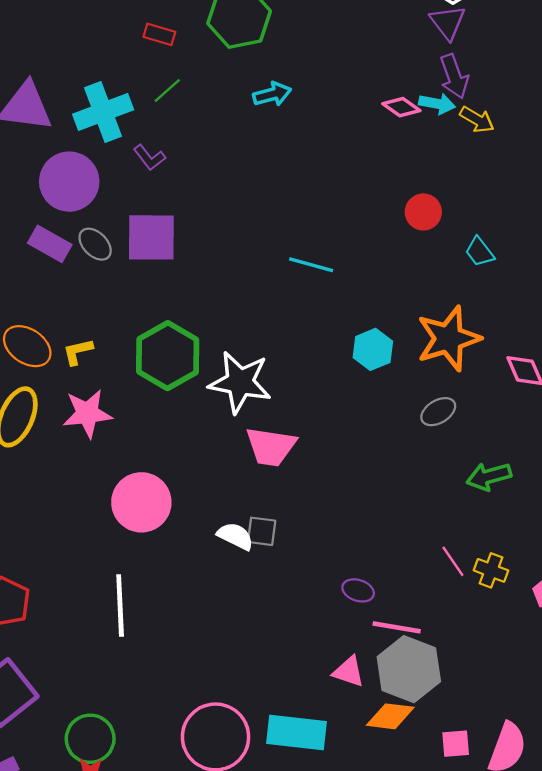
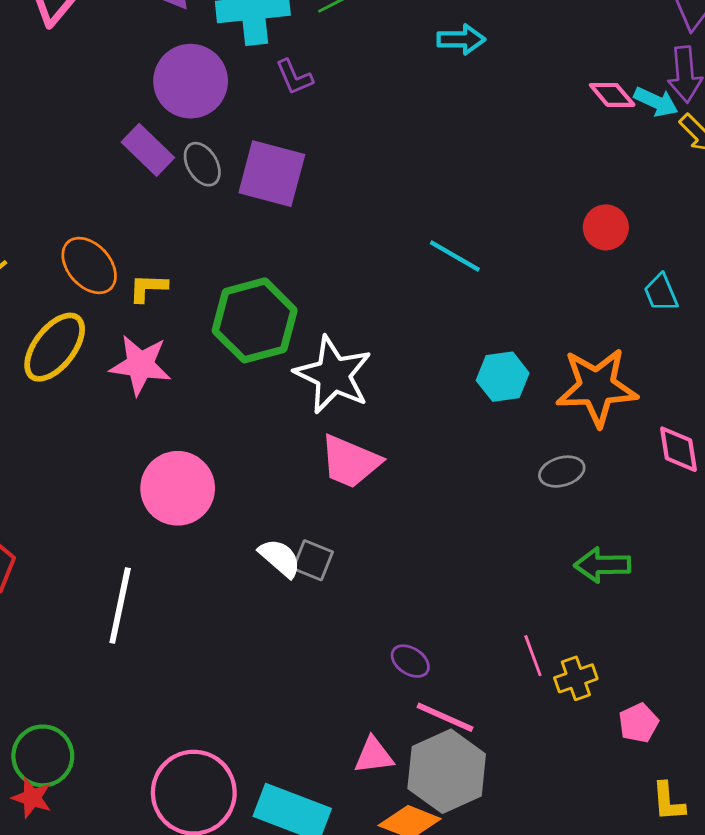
yellow cross: (491, 570) -> (576, 678), turned 36
pink triangle: (349, 672) -> (374, 755), turned -40

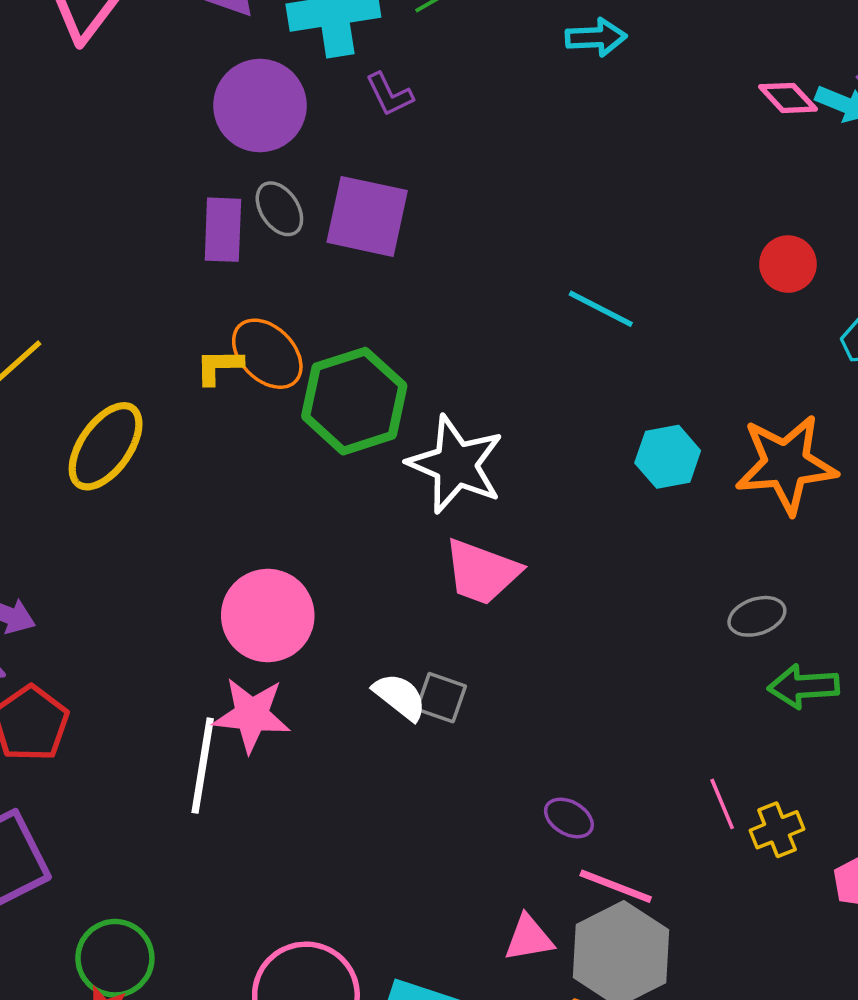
purple rectangle: (148, 150) -> (223, 230), moved, turned 51
orange ellipse: (89, 265) -> (267, 354), moved
pink star: (140, 365) -> (252, 715), moved
gray ellipse: (562, 472) -> (757, 616), moved

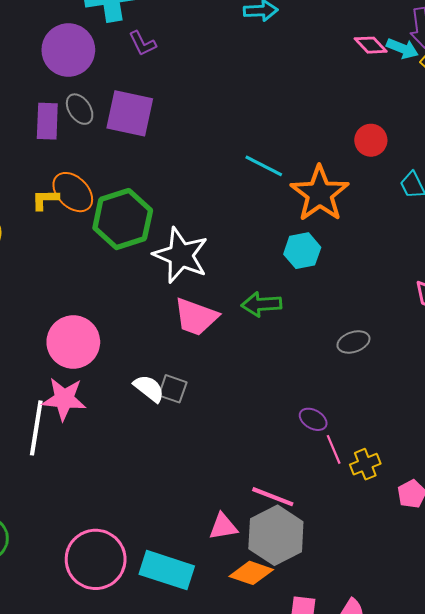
orange star: (786, 464) -> (320, 194), moved, turned -30
green arrow: (803, 686) -> (261, 304), moved
purple ellipse: (569, 818) -> (313, 419), moved

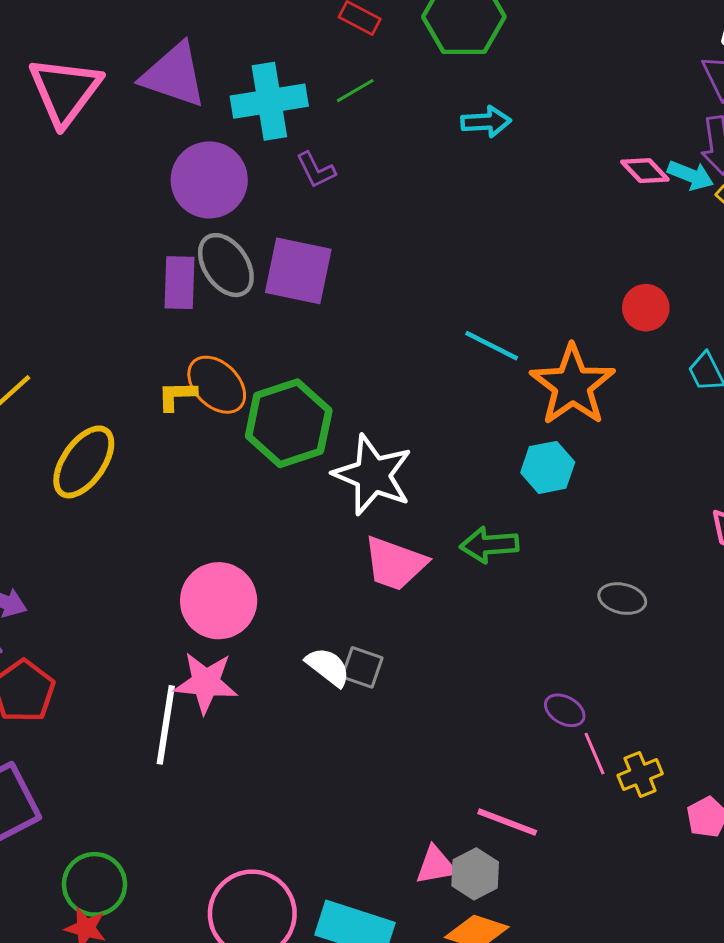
gray ellipse: (80, 109) -> (226, 265), size x1.4
gray ellipse: (353, 342) -> (622, 599), turned 32
gray hexagon: (276, 535) -> (475, 874), moved, size x0.6

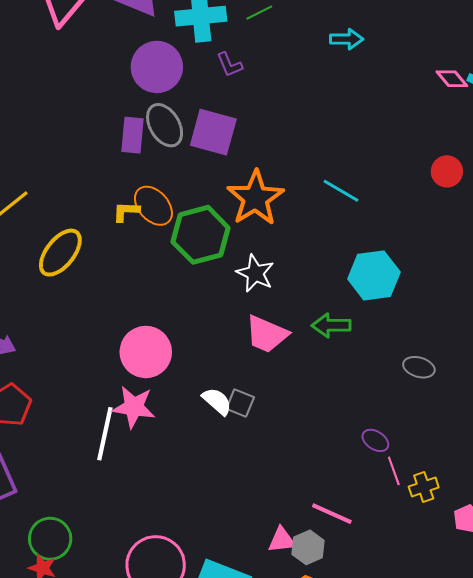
orange star: (572, 385) -> (255, 198), moved
cyan hexagon: (548, 467) -> (374, 275), size x1.4
white star: (373, 475) -> (255, 273), size x0.7

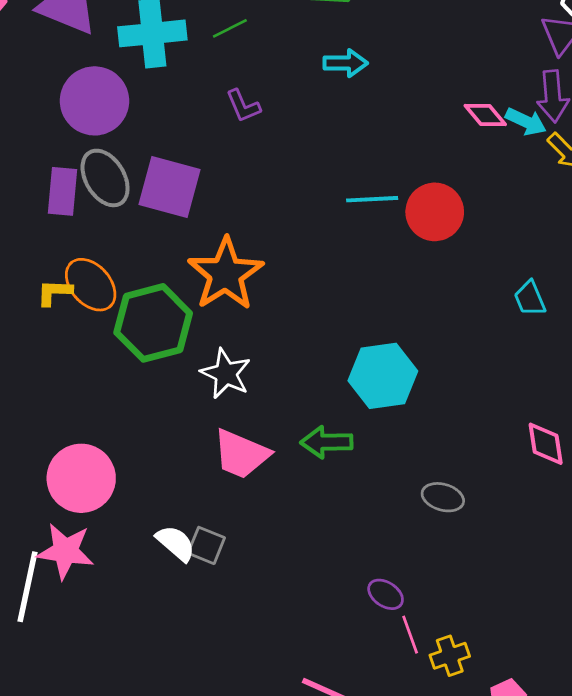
purple L-shape: (229, 65) -> (243, 106), moved
red circle: (447, 171) -> (435, 212), moved, size x1.4
cyan line: (341, 191) -> (372, 199), moved, turned -33

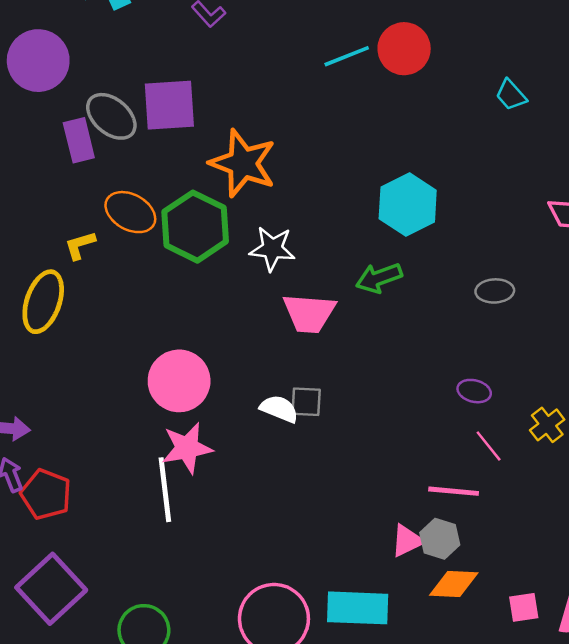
purple circle: (95, 101) -> (38, 61), moved
yellow L-shape: (54, 292) -> (80, 245), moved
pink line: (410, 635) -> (489, 446), moved

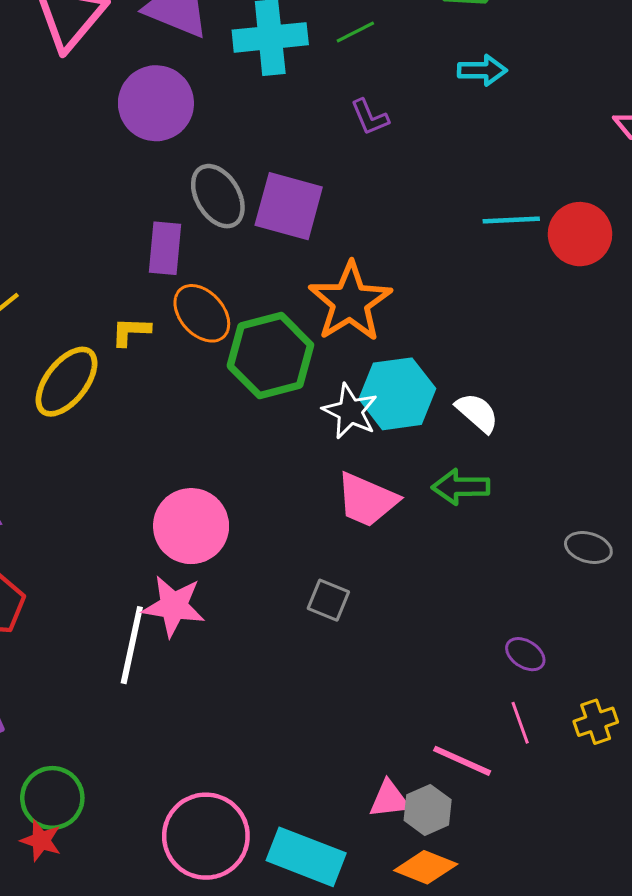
purple rectangle: (79, 140) -> (165, 248), moved
cyan hexagon: (408, 205) -> (397, 394), moved
white semicircle: (279, 409) -> (477, 413), moved

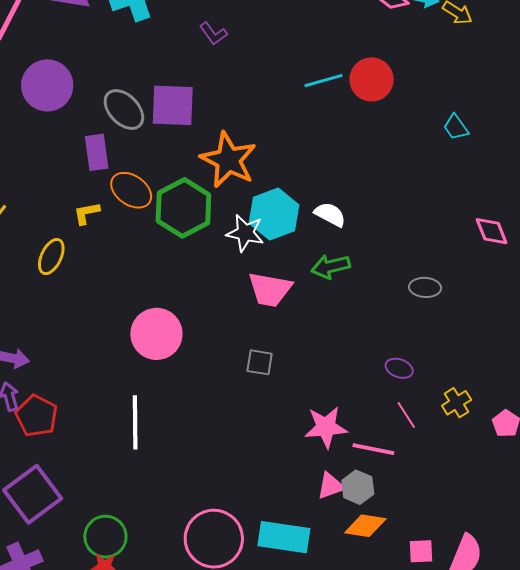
purple circle: (156, 103) -> (47, 85), moved
yellow ellipse: (67, 382) -> (51, 257), size x0.7
pink star: (174, 606) -> (326, 427), moved

